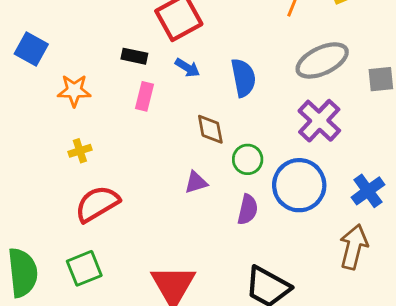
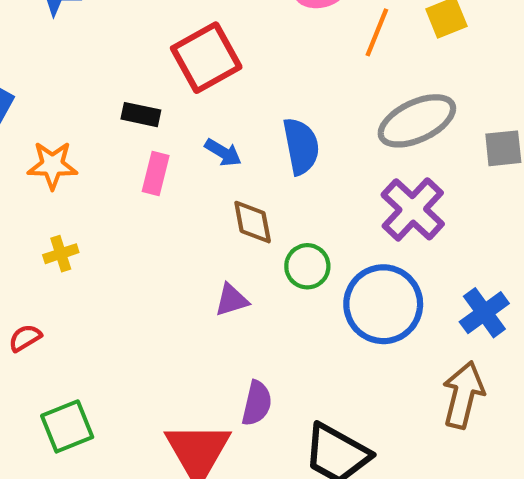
blue arrow: (187, 68) -> (223, 152), moved
red semicircle: (97, 204) -> (25, 338), moved, size x0.5
purple semicircle: (248, 210) -> (257, 403), moved

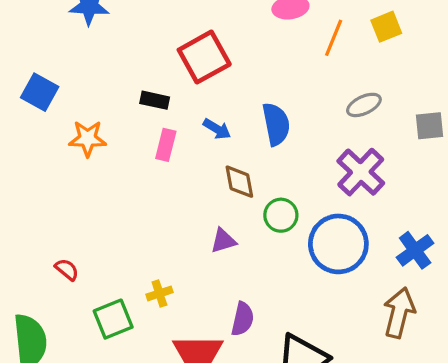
gray ellipse: (417, 121) -> (364, 105), size x0.6
yellow cross: (61, 254) -> (159, 293), moved
red semicircle: (25, 338) -> (67, 270), turned 70
green square: (67, 426) -> (113, 319), moved

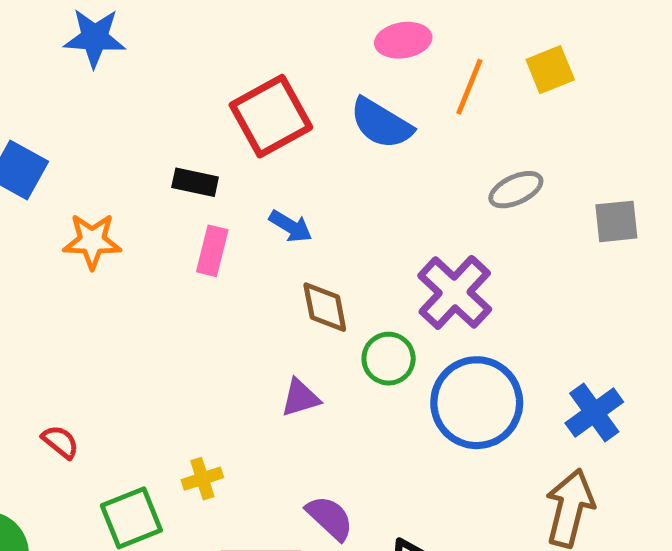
blue semicircle: (276, 124) -> (381, 123), moved, turned 132
purple cross: (361, 172) -> (455, 292), moved
purple semicircle: (243, 319) -> (330, 518), turned -60

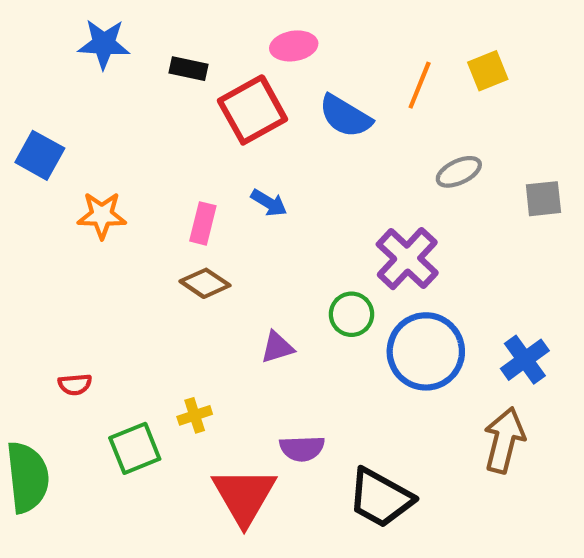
pink ellipse: (403, 40) -> (294, 46), moved
black rectangle: (195, 182) -> (188, 69), moved
brown diamond: (325, 307) -> (205, 283), moved, turned -45
red semicircle: (60, 442) -> (75, 384), turned 136
purple semicircle: (330, 518) -> (302, 448), turned 135

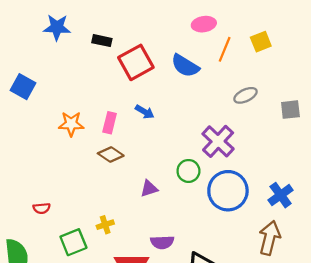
pink ellipse: (294, 46) -> (204, 24), moved
orange star: (102, 215) -> (71, 124), moved

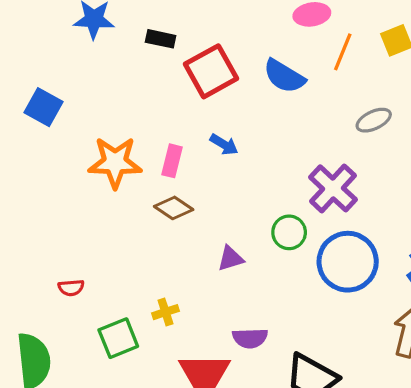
orange star: (71, 124) -> (115, 162), size x1.4

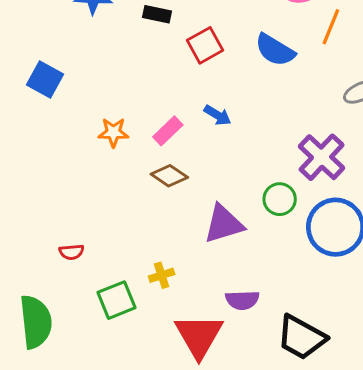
red square: (211, 71) -> (205, 45), size x0.7
pink rectangle: (172, 161) -> (168, 131), turned 32
orange star: (115, 162) -> (113, 132), size x0.6
purple triangle: (231, 258) -> (224, 224), size x1.6

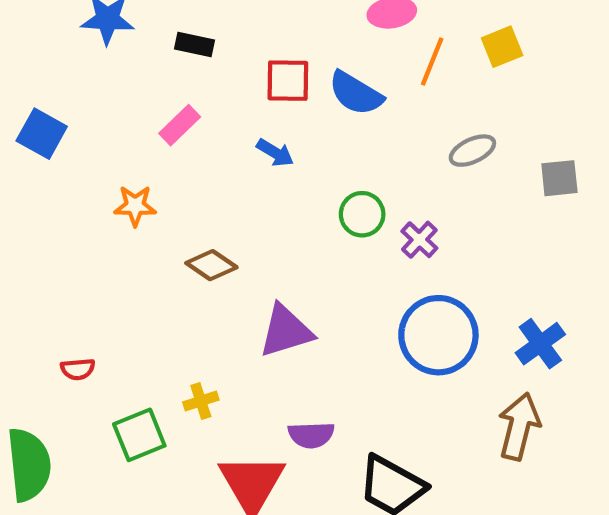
red square: (205, 45) -> (288, 81), moved, turned 30
blue arrow: (217, 115) -> (275, 153), moved
pink rectangle: (168, 131) -> (180, 125), moved
purple cross: (322, 157) -> (419, 240), size x0.6
green circle: (280, 199) -> (362, 214), moved

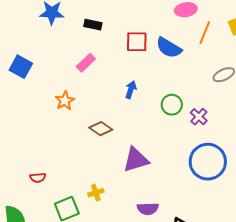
blue arrow: (275, 153) -> (131, 90), moved, turned -102
orange star: (135, 206) -> (65, 101), turned -30

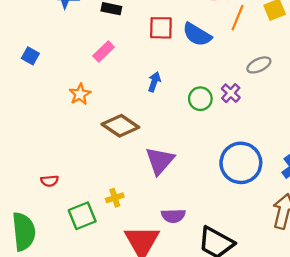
blue square: (21, 67) -> (30, 56), size x0.7
purple cross: (199, 117) -> (231, 93), moved
brown diamond: (101, 129) -> (120, 126), size x1.4
purple triangle: (136, 160) -> (160, 161), turned -32

